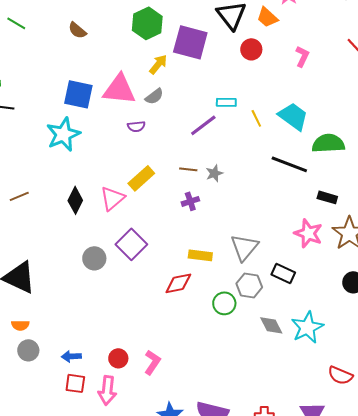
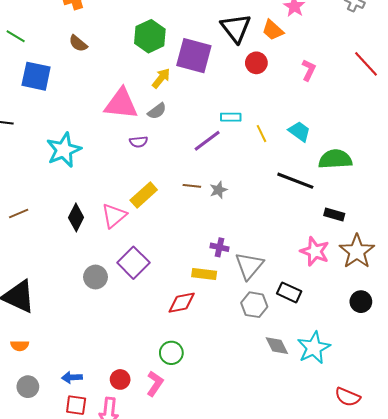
blue square: (78, 94) -> (36, 76), moved
cyan trapezoid: (293, 116) -> (299, 132), size x0.7
purple cross: (190, 201) -> (219, 247), moved, turned 30
green circle: (224, 303) -> (171, 353), moved
gray circle: (28, 350) -> (28, 387), moved

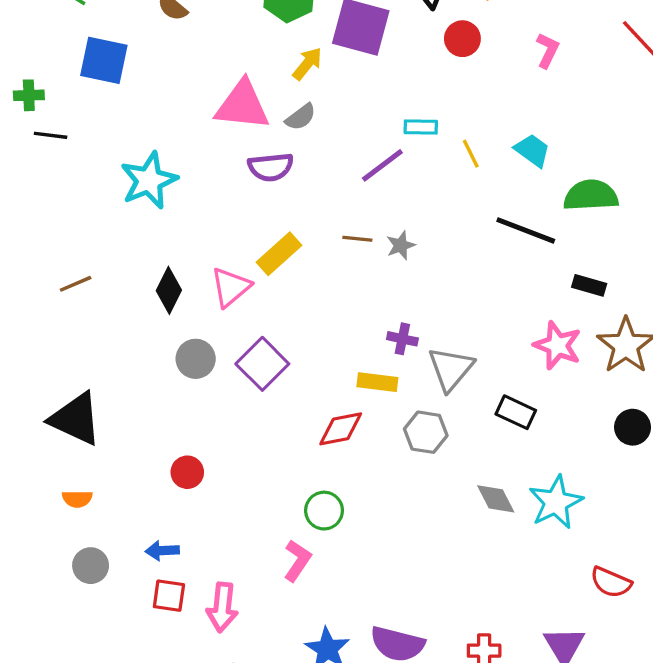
purple semicircle: (139, 142) -> (271, 167), size x1.5
gray circle: (95, 277) -> (196, 359), moved
gray hexagon: (254, 305) -> (426, 432), moved
red circle: (120, 379) -> (187, 472), moved

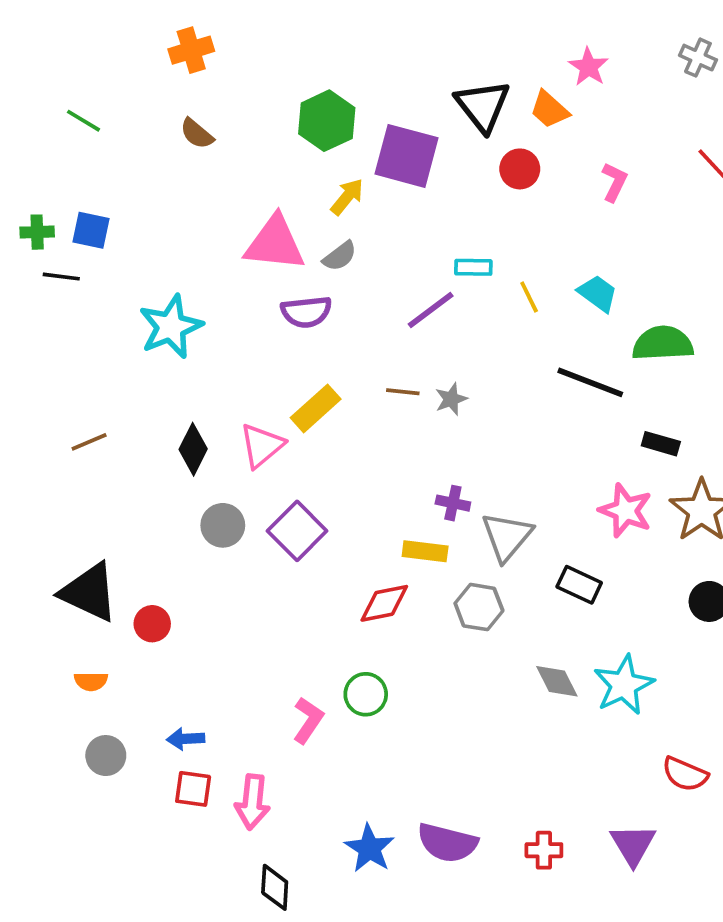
blue square: (104, 60) -> (91, 230), moved, size x0.7
red circle: (187, 472) -> (152, 624), moved
pink L-shape: (297, 561) -> (308, 720), moved

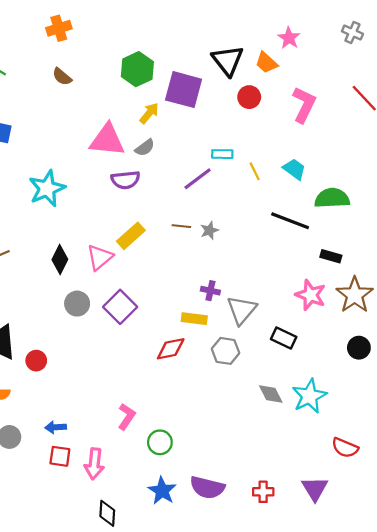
pink L-shape: (614, 182) -> (304, 105), size x1.6
green circle: (366, 694) -> (160, 442), moved

